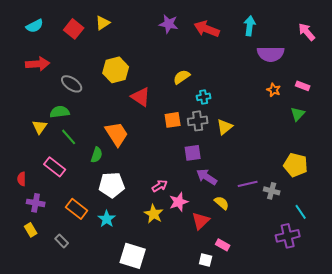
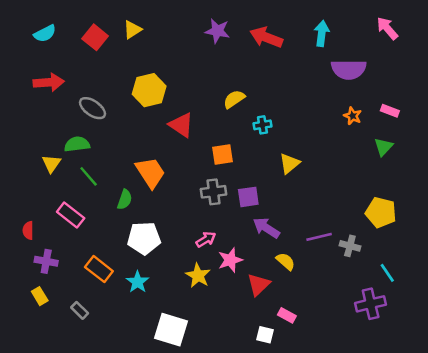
pink arrow: (307, 32) -> (387, 28), moved
gray cross: (198, 121) -> (213, 192), moved

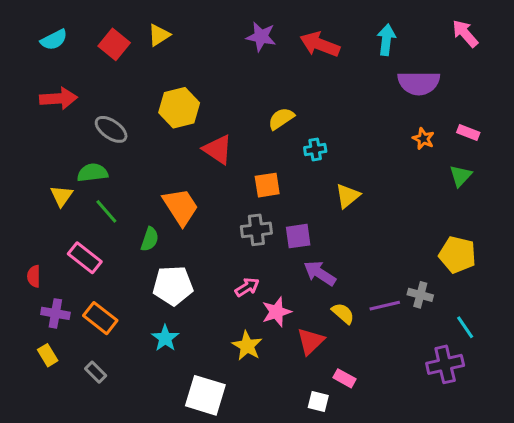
purple line: (319, 237) -> (385, 306), moved
orange rectangle: (99, 269) -> (100, 318), moved
yellow star: (198, 276) -> (247, 346), moved

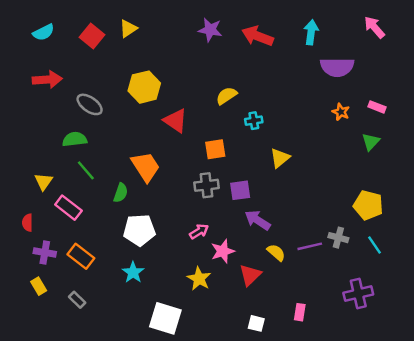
yellow triangle: (62, 196) -> (44, 182), moved
cyan line: (465, 327) -> (374, 245), moved
pink rectangle: (345, 378) -> (300, 312), moved, turned 70

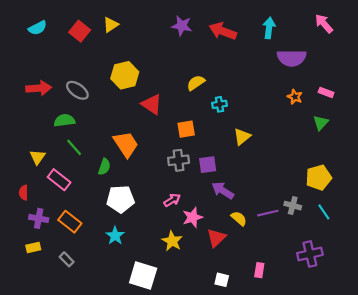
red arrow: (47, 80) -> (39, 88), moved
yellow pentagon: (368, 205) -> (319, 178), turned -30
yellow rectangle: (39, 286) -> (33, 248), turned -72

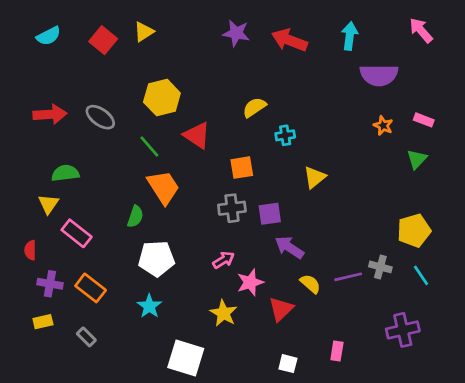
green semicircle: (64, 120) -> (65, 173), moved
green line: (74, 147) -> (149, 147), moved

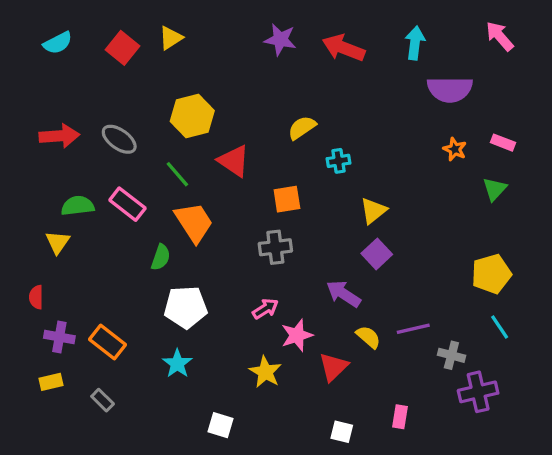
purple square: (270, 214) -> (377, 254), moved, turned -35
pink rectangle: (77, 233) -> (127, 204), moved
gray cross: (380, 267) -> (451, 355), moved
white square: (186, 358) -> (221, 425), size x0.6

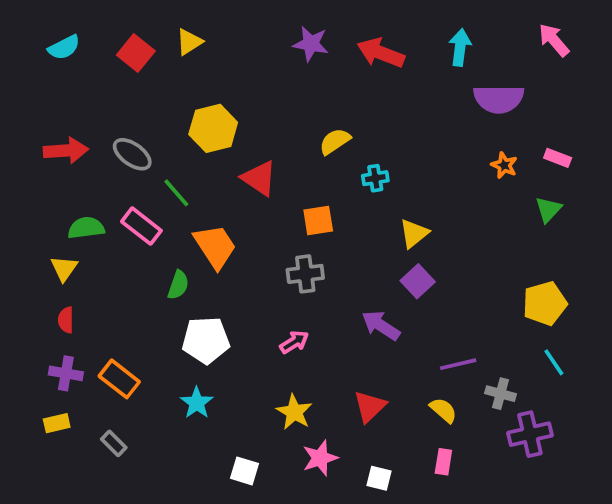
green line: (177, 174) -> (176, 193), moved
red semicircle: (36, 297) -> (66, 320), moved
pink star: (297, 335) -> (320, 458), moved
yellow semicircle: (368, 337) -> (443, 410), moved

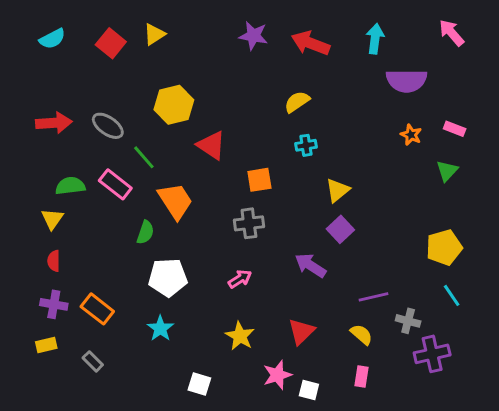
yellow semicircle: (335, 141) -> (297, 102), moved
pink star: (320, 458) -> (277, 375), moved

